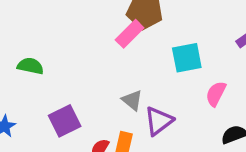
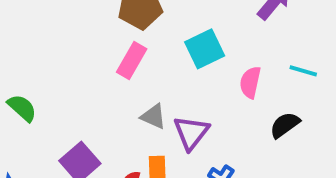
pink rectangle: (130, 34) -> (132, 60), moved
green semicircle: (30, 66) -> (22, 108), turned 45

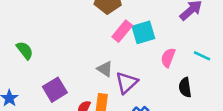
pink rectangle: (132, 60) -> (122, 31), moved
black semicircle: (285, 125) -> (185, 87), turned -72

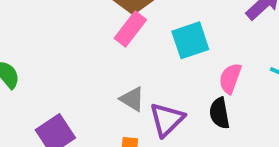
pink rectangle: (122, 31) -> (130, 29), moved
black semicircle: (185, 87) -> (219, 113), moved

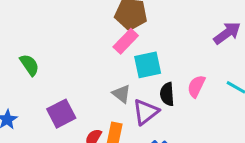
cyan square: (190, 40) -> (148, 65), moved
black semicircle: (219, 113) -> (167, 94), moved

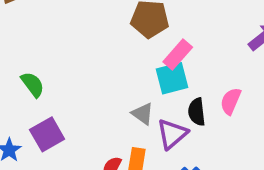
pink rectangle: (126, 41) -> (178, 55), moved
purple square: (61, 114) -> (47, 134), moved

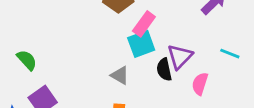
pink semicircle: (231, 101) -> (200, 84), moved
purple triangle: (172, 134) -> (180, 57), moved

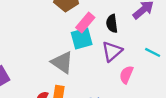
black semicircle: (164, 70) -> (112, 23), moved
gray triangle: (120, 75) -> (62, 62), size x1.5

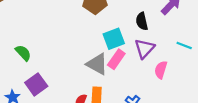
pink rectangle: (85, 22) -> (116, 59), moved

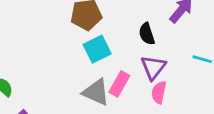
cyan square: (114, 39) -> (97, 49), moved
pink semicircle: (161, 70) -> (159, 92), moved

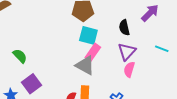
cyan square: (97, 49) -> (88, 35), turned 36
pink rectangle: (119, 84) -> (93, 52), moved

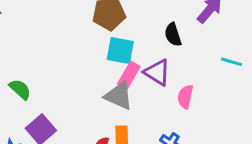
purple triangle: (127, 52) -> (157, 72), moved, turned -36

